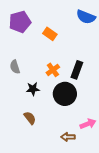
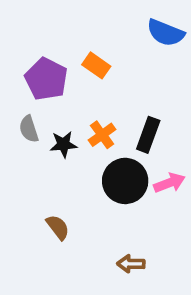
purple pentagon: (20, 22) -> (46, 79), moved, turned -30
black star: (33, 89) -> (64, 144), moved
pink arrow: (88, 124) -> (169, 183), moved

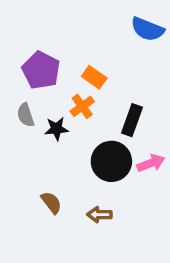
orange rectangle: (96, 65) -> (94, 77), moved
orange cross: (102, 135) -> (82, 106), moved
brown arrow: (131, 264) -> (99, 215), moved

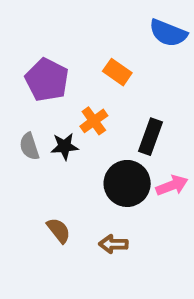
orange rectangle: (94, 77) -> (117, 72), moved
gray semicircle: (26, 115) -> (29, 146), moved

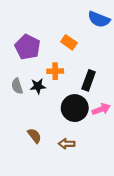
orange cross: (94, 121) -> (55, 71), turned 35

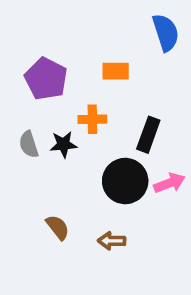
blue semicircle: (99, 19) -> (166, 33), turned -130
orange rectangle: (69, 42) -> (116, 71), turned -35

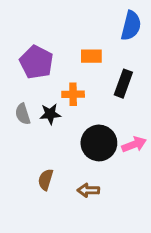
blue semicircle: (166, 33) -> (131, 26), turned 32
black rectangle: (148, 135) -> (123, 84), moved
brown semicircle: (58, 227) -> (46, 180), turned -125

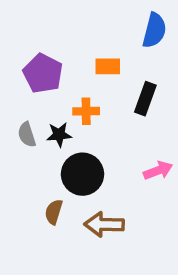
black circle: (99, 143) -> (82, 174), moved
brown arrow: (88, 190) -> (104, 224), size x1.5

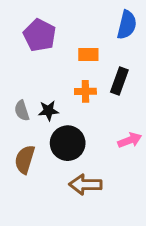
purple pentagon: (43, 73) -> (40, 35), moved
orange cross: (86, 111) -> (85, 91), moved
brown semicircle: (54, 212) -> (25, 159), moved, size x1.4

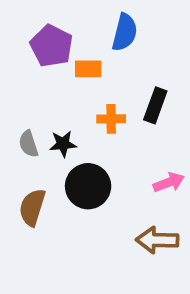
blue semicircle: (127, 25) -> (125, 32), moved
orange rectangle: (88, 54) -> (88, 69), moved
brown arrow: (85, 185) -> (157, 240), moved

